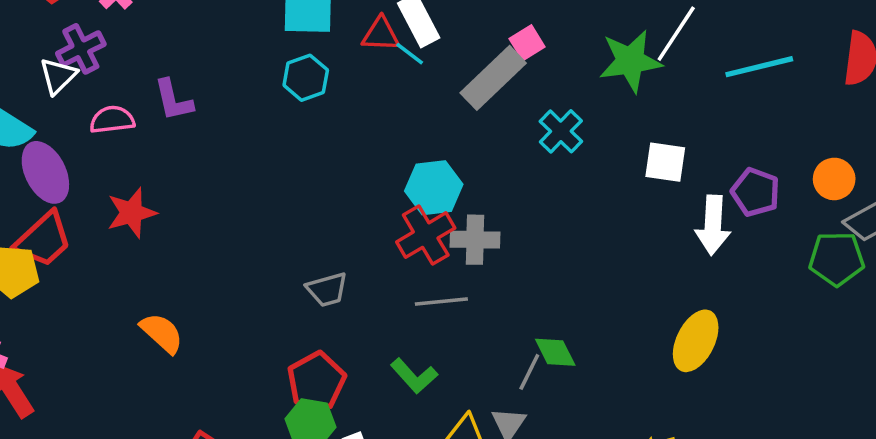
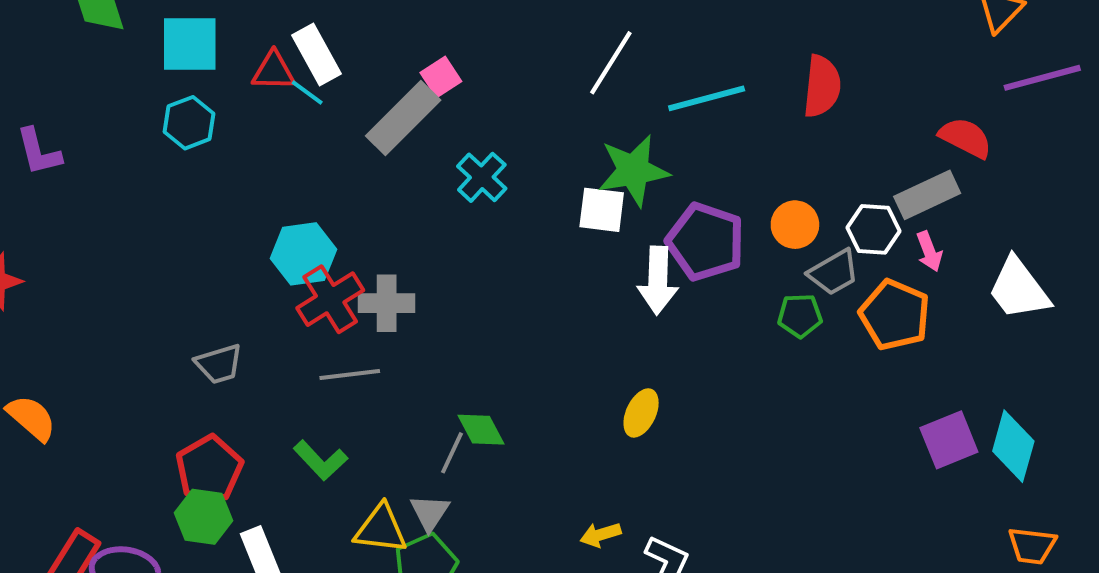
green star: (630, 61) -> (633, 171), moved
cyan hexagon: (434, 188) -> (304, 254), moved
purple pentagon: (756, 192) -> (706, 242), size x1.4
green pentagon: (837, 259) -> (800, 316), size x0.7
yellow ellipse: (696, 341) -> (641, 413), size x0.7

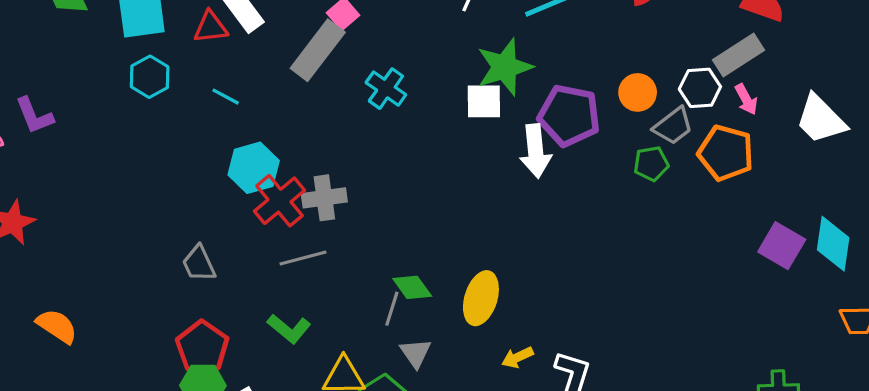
cyan line: (307, 93) -> (226, 97), moved
gray trapezoid: (219, 364) -> (199, 264), turned 90
yellow ellipse: (641, 413) -> (481, 298), moved, size x1.4
purple square: (949, 440) -> (782, 246), turned -30
gray triangle: (430, 513) -> (416, 353), moved

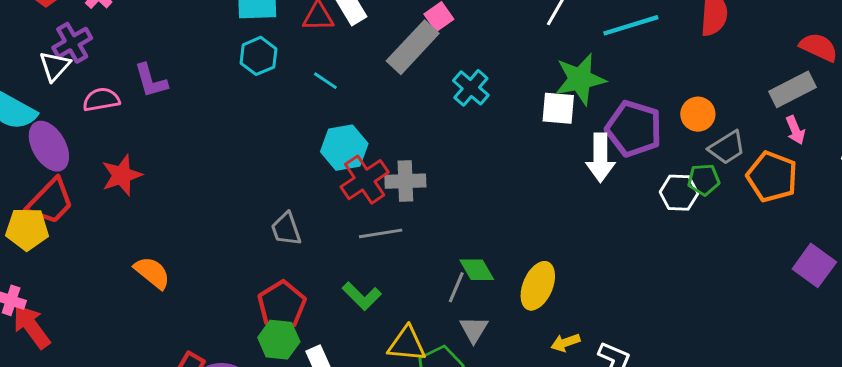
white hexagon: (700, 88) -> (679, 193), moved

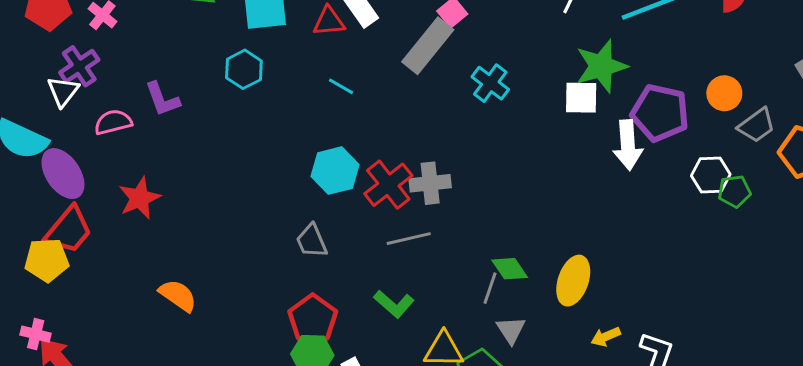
cyan hexagon: (258, 56) -> (244, 69), moved
cyan hexagon: (344, 148) -> (335, 171), moved
green pentagon: (704, 180) -> (734, 191), moved

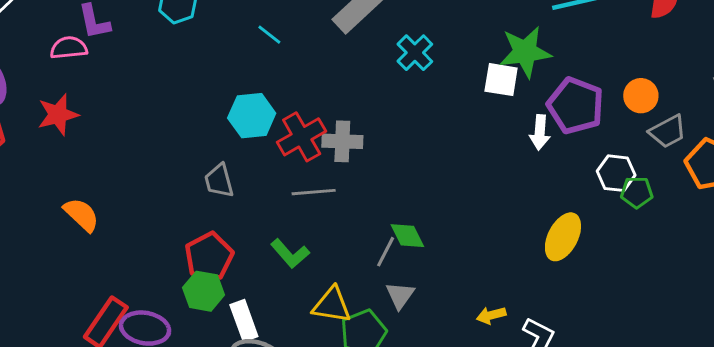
pink semicircle: (113, 122) -> (69, 48), moved
white arrow: (628, 145) -> (540, 132), size x0.7
yellow ellipse: (573, 281) -> (563, 237), moved

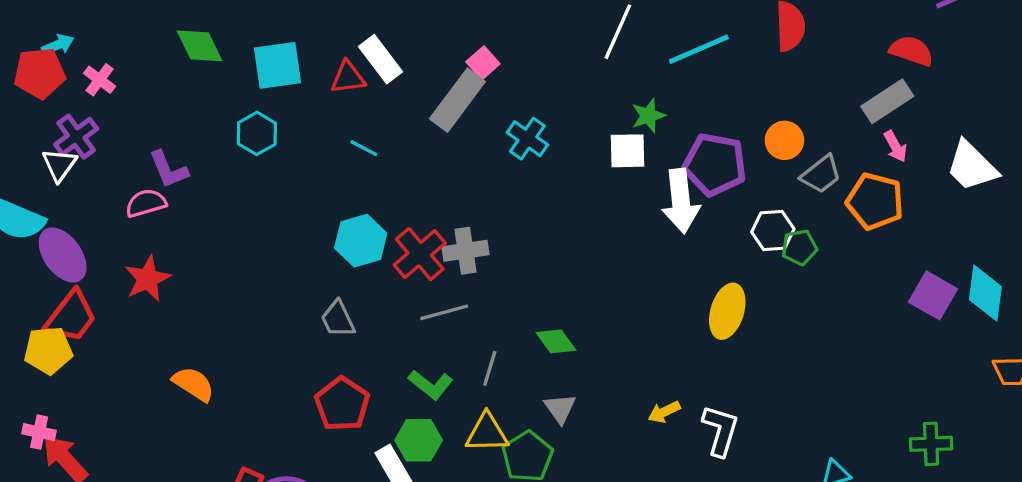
green star: (525, 52) -> (648, 116), size x0.6
white arrow: (540, 132) -> (681, 201), size x1.6
gray line: (386, 252) -> (490, 368), moved
green hexagon: (204, 291) -> (419, 440), moved

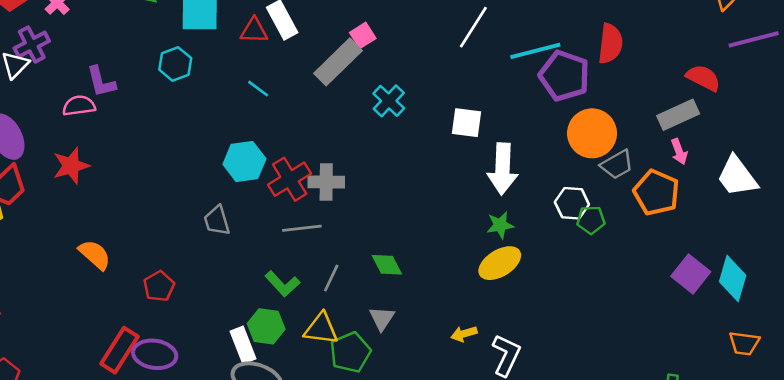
green star: (648, 116) -> (500, 225), moved
orange circle: (784, 140) -> (592, 133), size x1.6
purple pentagon: (715, 164) -> (564, 76), moved
yellow ellipse: (727, 311) -> (500, 263), moved, turned 33
red pentagon: (342, 404) -> (159, 286), moved, size x0.7

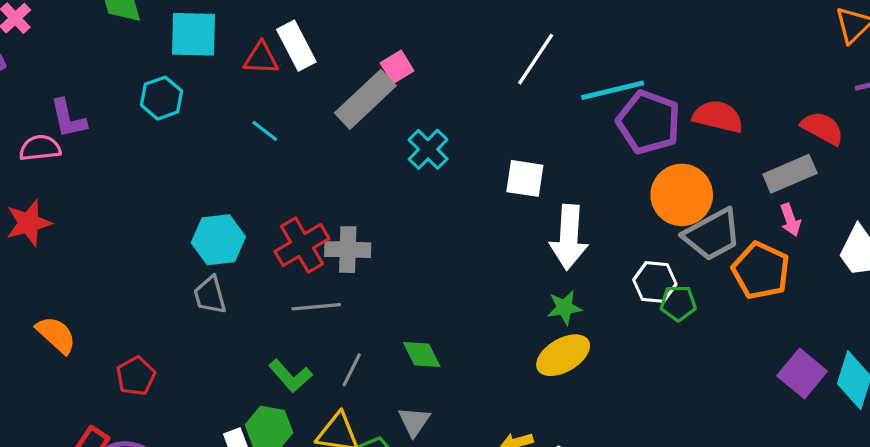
red semicircle: (610, 44) -> (718, 117), moved, turned -84
cyan hexagon: (244, 161) -> (218, 240), moved
gray trapezoid: (617, 165) -> (712, 235), size x1.4

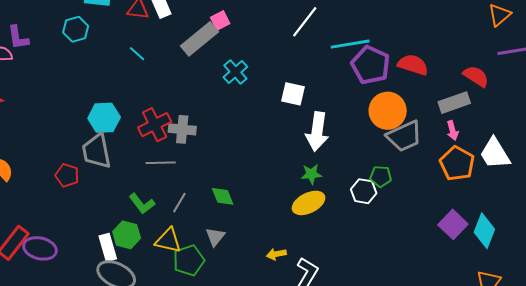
orange pentagon: (761, 271) -> (457, 164), moved
white hexagon: (655, 282) -> (364, 191), moved
gray trapezoid: (210, 295) -> (97, 151), size x1.5
red pentagon: (136, 376) -> (67, 175), moved, turned -30

